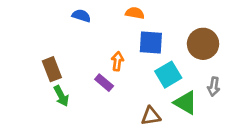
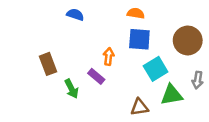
orange semicircle: (135, 13) -> (136, 13), moved
green arrow: (61, 96) -> (72, 89), moved
green triangle: (186, 103) -> (172, 95), turned -40

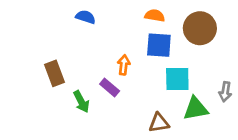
brown circle: (188, 40) -> (200, 28), moved
cyan square: (156, 69) -> (177, 79), turned 30

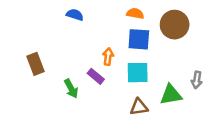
brown rectangle: (55, 73) -> (35, 64), moved
cyan square: (177, 79) -> (138, 73), moved

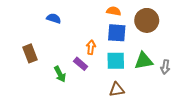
blue semicircle: (75, 15) -> (54, 18), moved
green triangle: (171, 95) -> (144, 61), moved

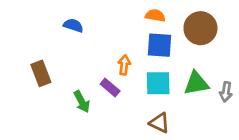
brown triangle: (117, 90) -> (159, 123), turned 35

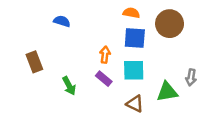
green triangle: (196, 83) -> (167, 92), moved
purple rectangle: (110, 88) -> (104, 79), moved

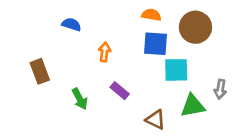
orange arrow: (105, 55) -> (105, 52), moved
cyan square: (134, 70) -> (176, 70), moved

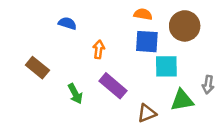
brown rectangle: (40, 71) -> (37, 68), turned -30
purple rectangle: (120, 91) -> (113, 86), size x1.5
brown triangle: (156, 120) -> (147, 113), turned -48

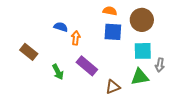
blue semicircle: (67, 23) -> (61, 27), moved
cyan square: (166, 66) -> (143, 51), moved

